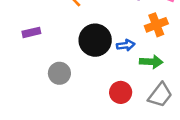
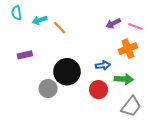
black circle: (95, 40) -> (67, 72), moved
red circle: (121, 92) -> (99, 90), moved

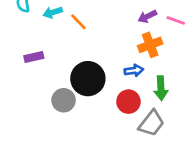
orange cross: (128, 49) -> (150, 45), moved
green arrow: (124, 79) -> (161, 88), turned 84
gray trapezoid: (131, 106) -> (151, 123), moved

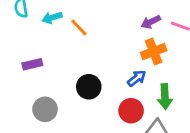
blue arrow: (134, 71) -> (137, 78), turned -30
black circle: (88, 79) -> (89, 87), size x0.7
gray circle: (64, 100) -> (45, 109), moved

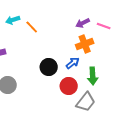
black circle: (89, 87) -> (49, 67), moved

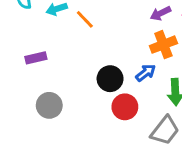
red circle: (69, 86) -> (125, 107), moved

